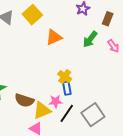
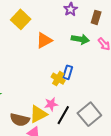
green arrow: (90, 39) -> (80, 39), turned -114
blue rectangle: (67, 88) -> (68, 72), moved, turned 32
brown semicircle: (24, 100) -> (20, 120), moved

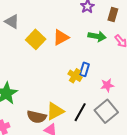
yellow square: (21, 19) -> (36, 39), moved
pink star: (51, 104) -> (107, 85), moved

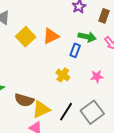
blue rectangle: (84, 69) -> (75, 50), moved
pink star: (107, 85) -> (97, 76), moved
brown semicircle: (37, 117) -> (24, 100), moved

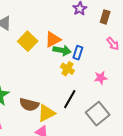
green arrow: (87, 37) -> (62, 50), moved
yellow cross: (63, 75) -> (67, 69), moved
black line: (66, 112) -> (70, 99), moved

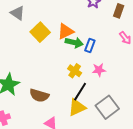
yellow cross: (67, 69) -> (75, 71), moved
pink star: (101, 78) -> (99, 70), moved
yellow triangle: (46, 113) -> (77, 107), moved

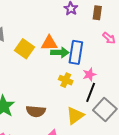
orange triangle: (66, 31) -> (49, 43), turned 36
blue rectangle: (90, 46) -> (76, 52), size x1.6
black line: (80, 92) -> (91, 92), moved

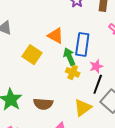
orange triangle: (49, 43) -> (56, 36), turned 30
yellow square: (25, 49) -> (32, 55), moved
green arrow: (60, 52) -> (69, 57), moved, turned -114

